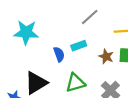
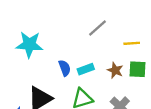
cyan rectangle: (79, 46) -> (86, 69), moved

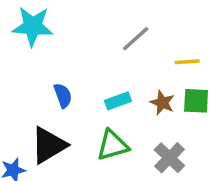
cyan star: (29, 44) -> (33, 26), moved
blue semicircle: (65, 68) -> (63, 96), moved

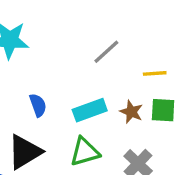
cyan rectangle: (118, 101) -> (90, 110), size x1.4

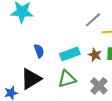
gray line: (106, 52) -> (93, 20), moved

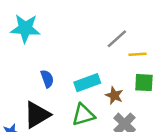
brown star: (95, 55) -> (114, 95), moved

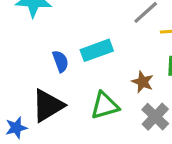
cyan rectangle: (87, 83) -> (97, 50), moved

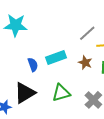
brown star: (143, 82) -> (85, 63), moved

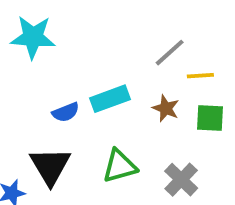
blue semicircle: (33, 65) -> (66, 112), turned 88
black triangle: (25, 93) -> (50, 166), turned -30

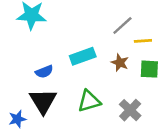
blue semicircle: (66, 112) -> (44, 72), moved

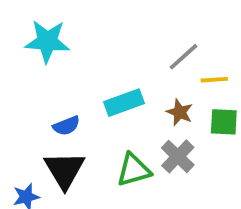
gray cross: (130, 110) -> (178, 156), moved

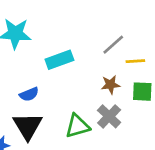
cyan rectangle: (124, 103) -> (59, 60), moved
brown star: (180, 112) -> (110, 85), turned -30

